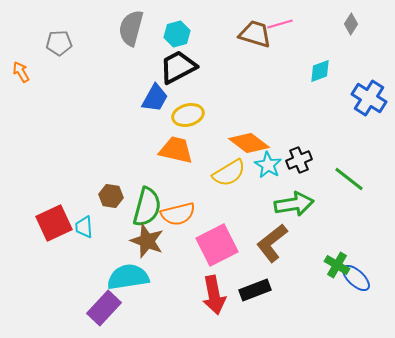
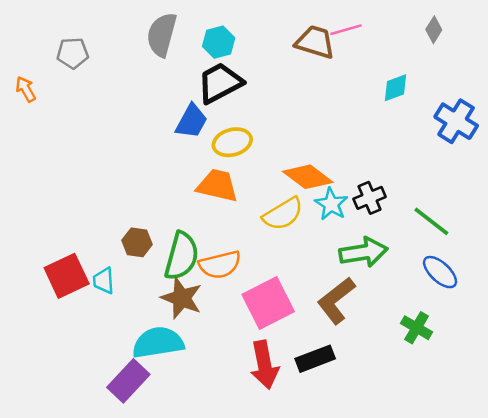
blue ellipse: (356, 278) -> (440, 272), moved

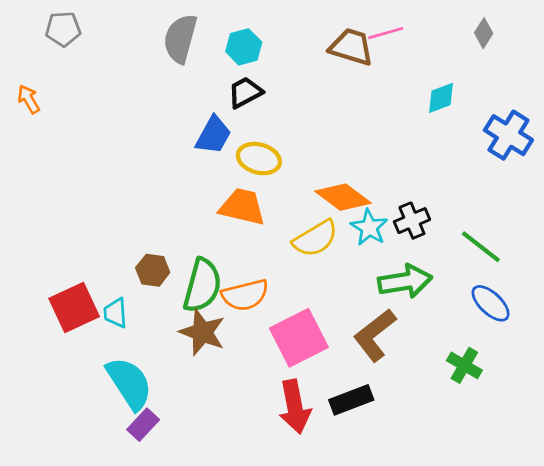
gray pentagon: (73, 53) -> (63, 29), moved
black trapezoid: (220, 83) -> (245, 92), size x0.7
yellow ellipse: (232, 142) -> (259, 159), turned 30
cyan semicircle: (158, 343) -> (129, 383), moved, turned 66
purple rectangle: (128, 381) -> (143, 425), size x0.7

